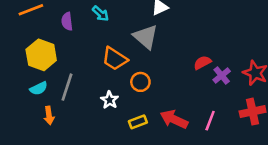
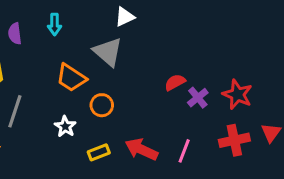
cyan arrow: (101, 14) -> (55, 24), turned 48

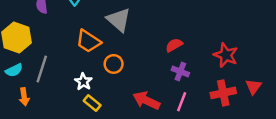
purple cross: (198, 98) -> (180, 72), moved, turned -30
yellow rectangle: (99, 152) -> (92, 103), moved, turned 60

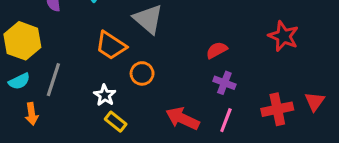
red star: (226, 55) -> (283, 36), moved

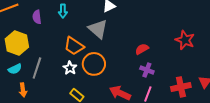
orange circle: (142, 73) -> (94, 64), size x1.5
white star: (105, 95) -> (70, 68), moved

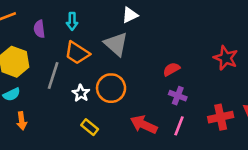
orange trapezoid: (74, 46) -> (77, 53), moved
gray line: (37, 68) -> (53, 76), moved

